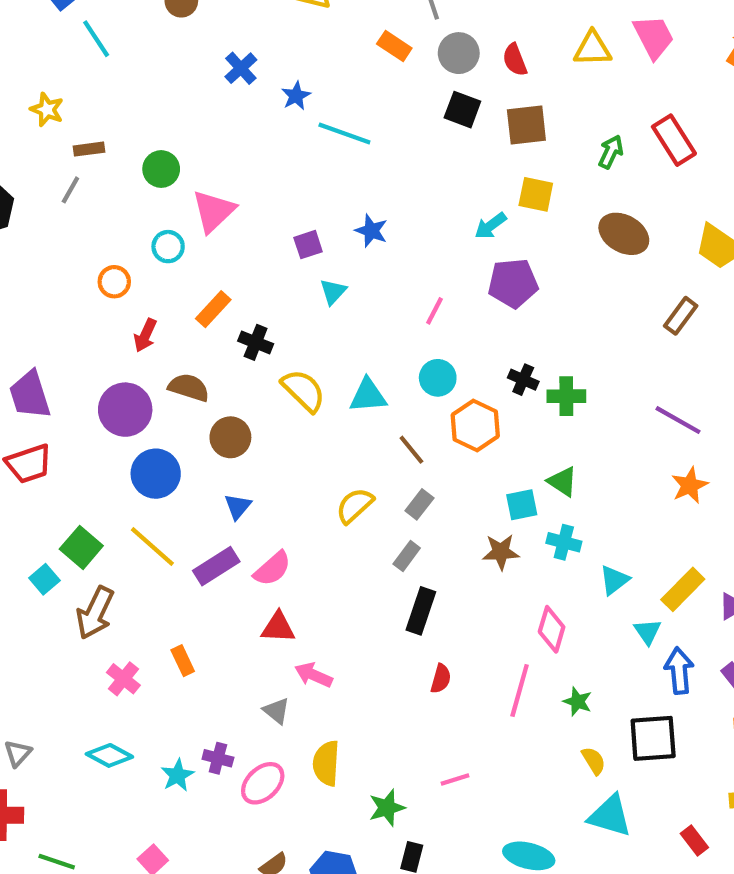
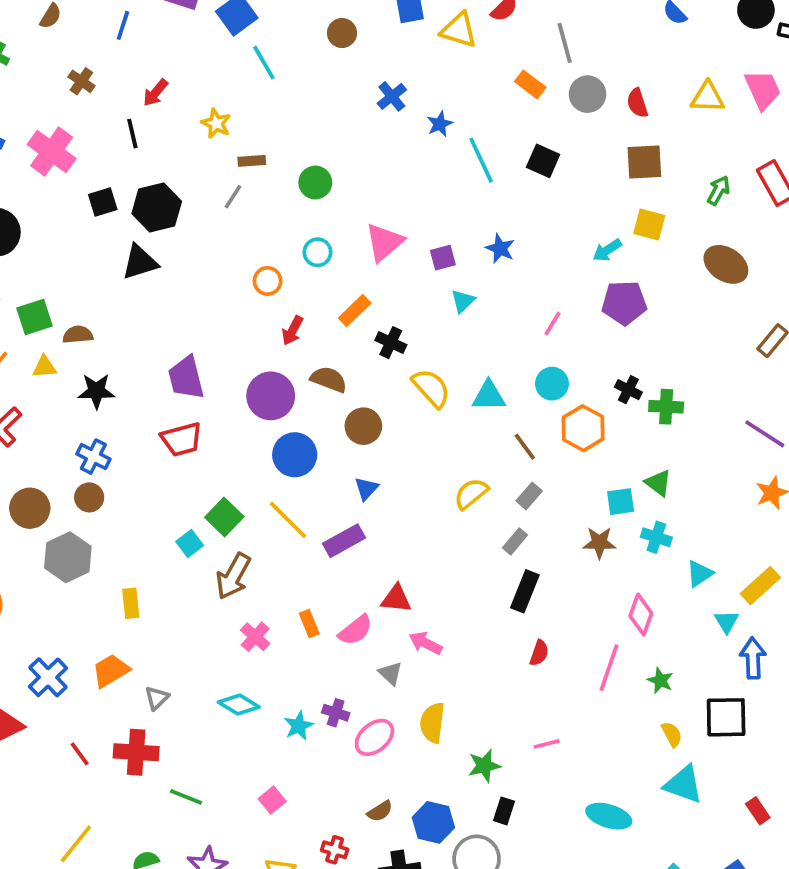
black square: (462, 110) -> (543, 161), moved
cyan line: (344, 133) -> (481, 160), turned 42
pink triangle: (214, 211) -> (384, 242), moved
pink semicircle: (272, 569) -> (355, 630), moved

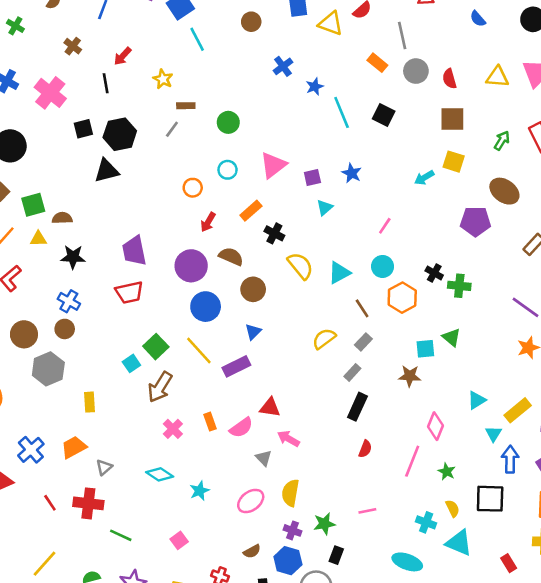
purple pentagon: (624, 303) -> (475, 221), moved
cyan triangle: (489, 396) -> (339, 273), turned -30
cyan cross: (656, 537) -> (426, 522), moved
purple cross: (336, 713) -> (292, 530), moved

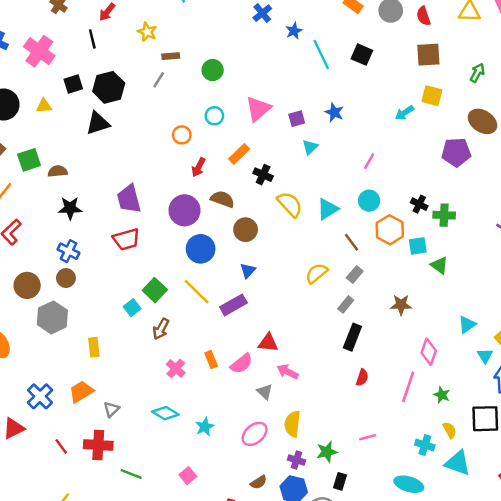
yellow triangle: (38, 239) -> (44, 106), moved
cyan square: (425, 349) -> (418, 246), moved
brown arrow: (160, 387) -> (161, 329), size x0.7

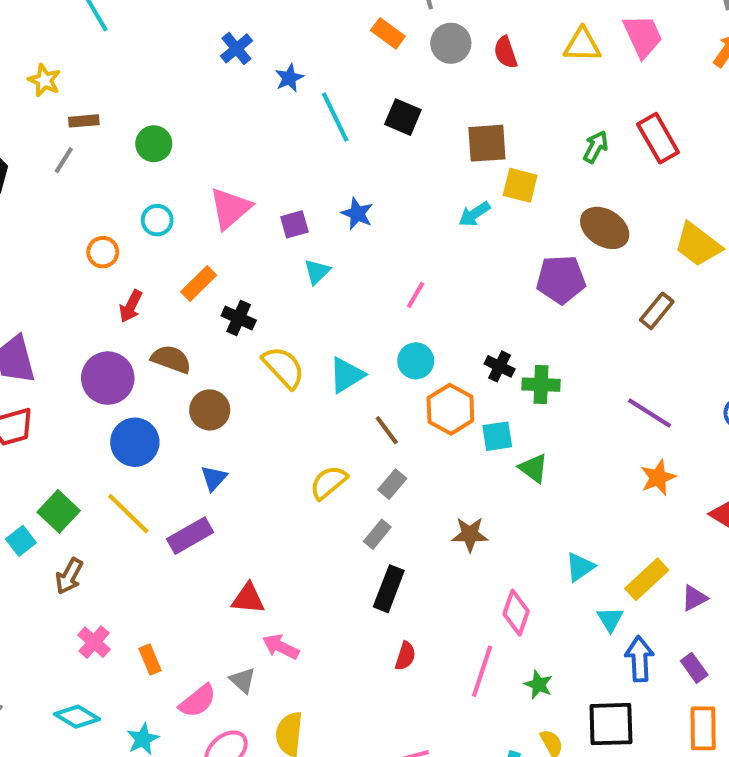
brown square: (428, 55) -> (487, 143), moved
orange rectangle: (211, 359) -> (150, 660), moved
pink semicircle: (241, 364) -> (198, 701), moved

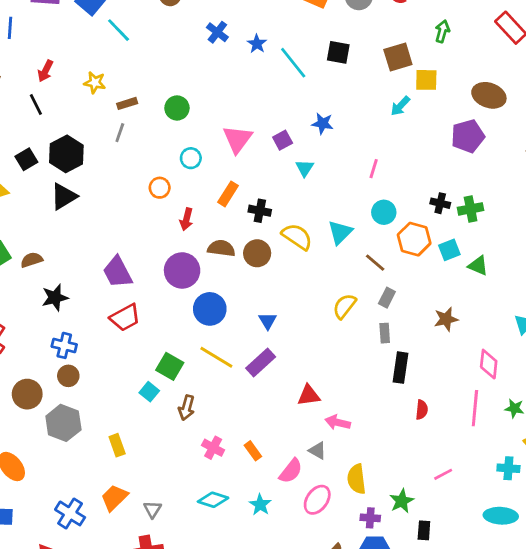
green arrow: (596, 147) -> (442, 31), moved
brown circle: (210, 410) -> (257, 253), moved
gray rectangle: (377, 534) -> (385, 333), turned -30

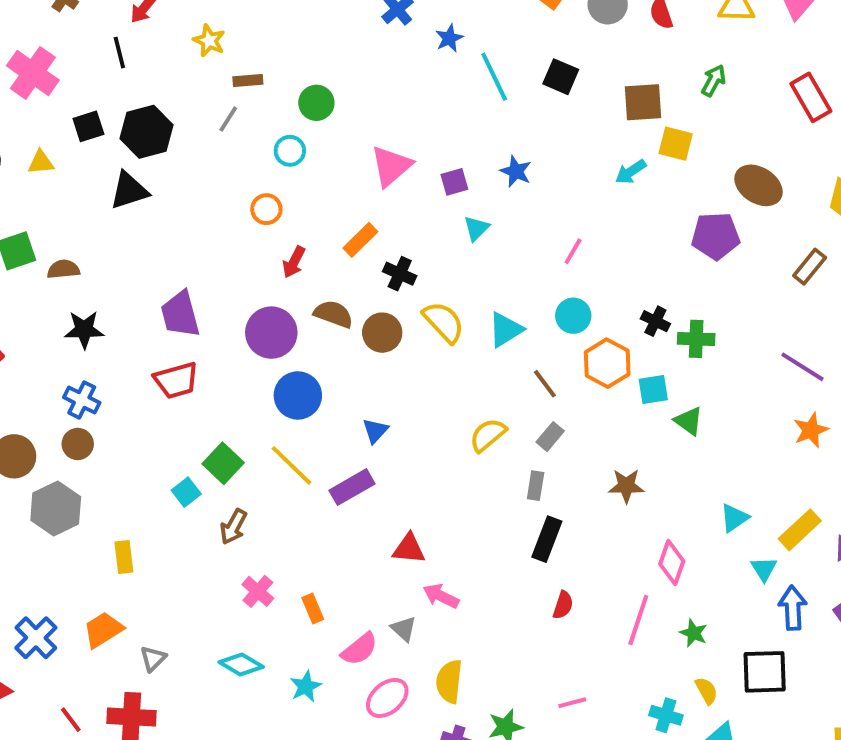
cyan circle: (191, 158) -> (290, 151), moved

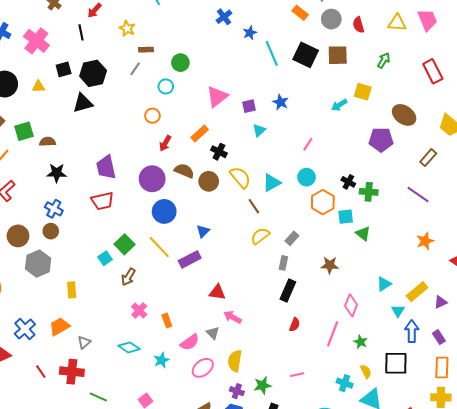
black square: (561, 77) -> (306, 55), size x1.4
brown square: (643, 102) -> (338, 55), moved
purple line: (802, 367) -> (418, 194), moved
brown line: (545, 384) -> (254, 206), moved

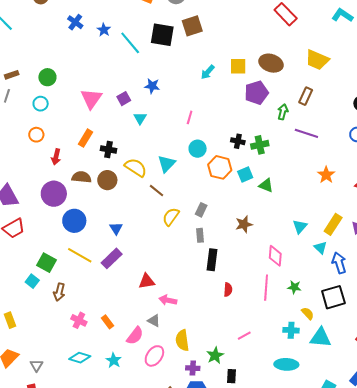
green arrow: (384, 60) -> (283, 112), moved
yellow square: (363, 92) -> (238, 66), moved

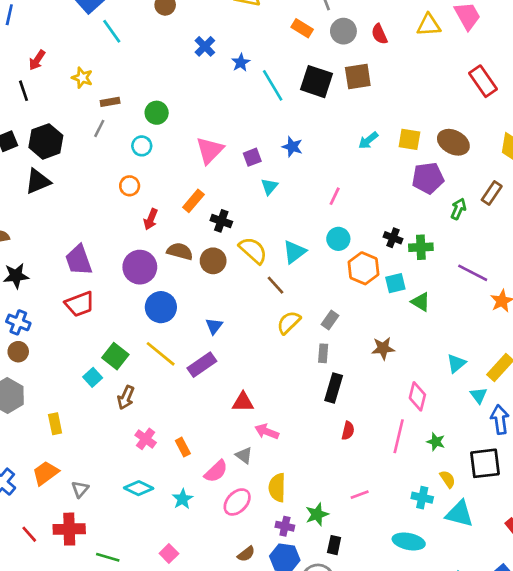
purple line: (306, 133) -> (473, 273), moved

